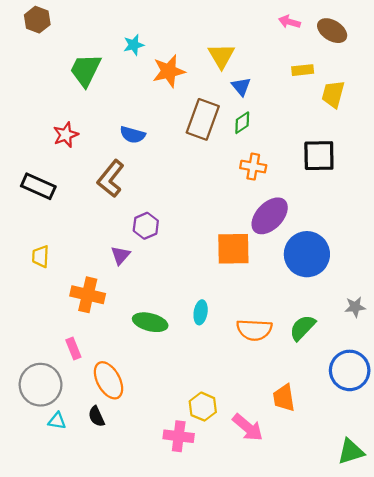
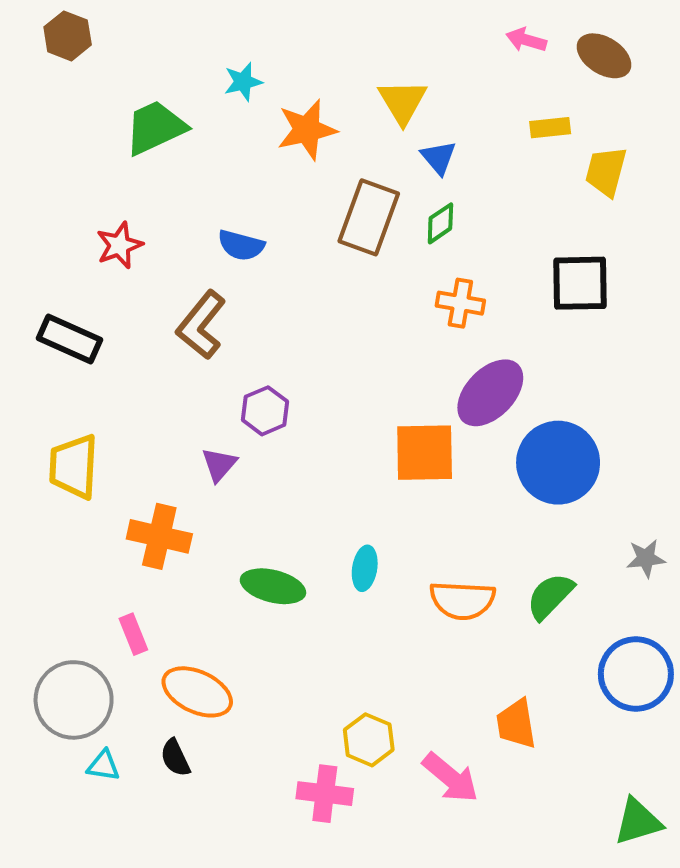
green trapezoid: (85, 70) -> (155, 128), turned 39
yellow trapezoid: (41, 256) -> (74, 467), size x1.6
orange ellipse: (108, 380) -> (197, 692), turned -36

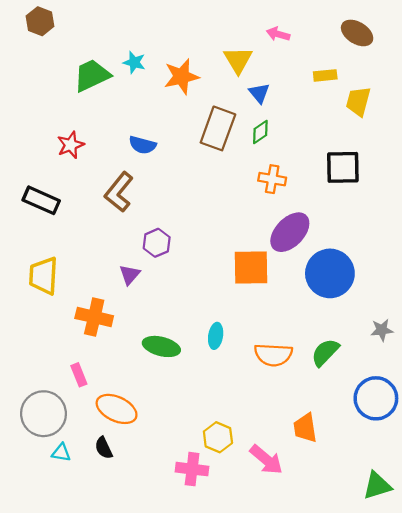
pink arrow: (526, 40) -> (278, 34), moved
cyan star: (243, 82) -> (134, 62), moved, turned 30

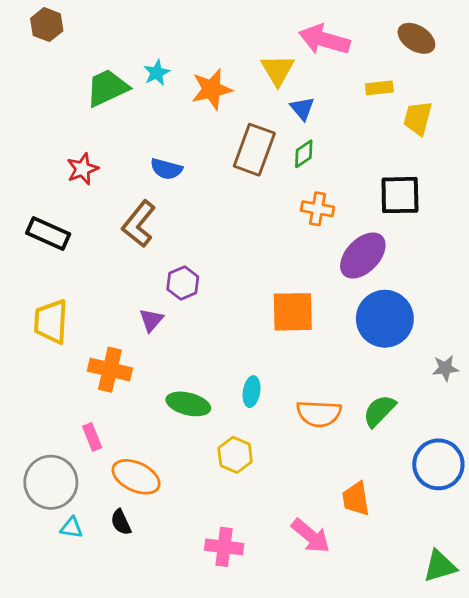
pink arrow: (278, 34) -> (324, 40), size x1.8
cyan star: (134, 62) -> (157, 73), turned 30
purple ellipse: (290, 232) -> (363, 256), moved
gray star: (382, 330) -> (445, 368), moved
yellow hexagon: (218, 437) -> (235, 455), moved

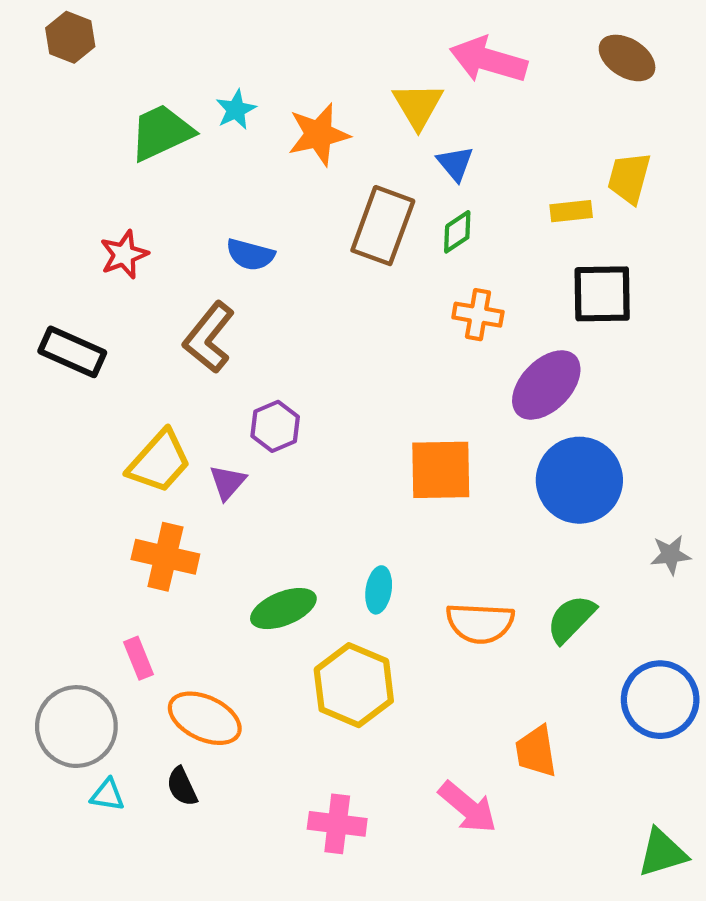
yellow rectangle: (379, 88) -> (571, 211), moved
yellow trapezoid: (51, 321) -> (159, 462), moved, turned -141
green ellipse: (188, 404) -> (283, 609), turned -36
yellow hexagon: (235, 455) -> (354, 685), size x1.5

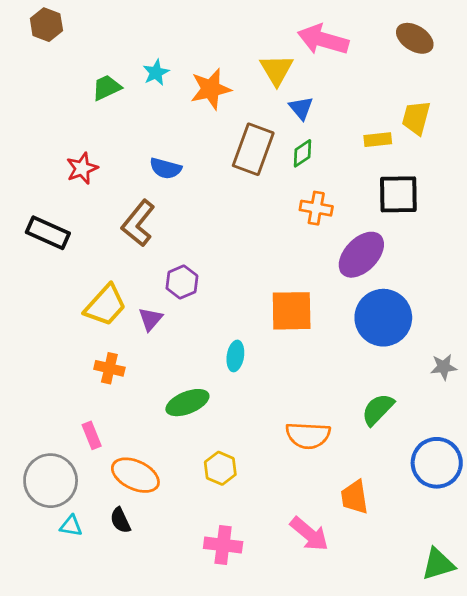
green trapezoid: (161, 132) -> (107, 88), size x0.7
orange cross: (165, 557) -> (109, 368), size x0.7
cyan ellipse: (379, 590) -> (235, 356), moved
orange semicircle: (480, 623) -> (308, 435), moved
yellow hexagon: (354, 685) -> (220, 468), moved, size x0.6

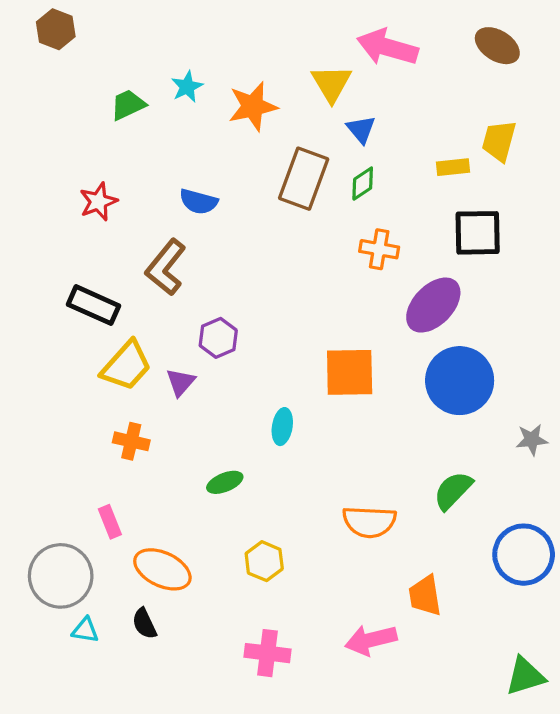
black rectangle: (48, 233) -> (93, 305), moved
green ellipse: (187, 403) -> (225, 482), size x0.7
pink arrow: (309, 534) -> (371, 640), turned 126

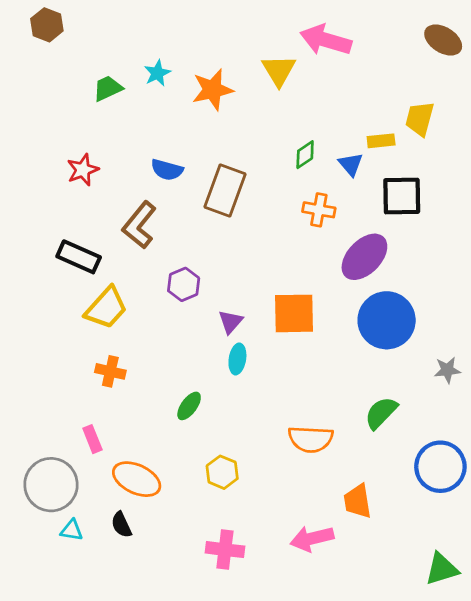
brown ellipse: (497, 46) -> (443, 40), moved
blue triangle: (361, 129) -> (351, 164), moved
brown rectangle: (304, 179) -> (225, 191), moved
purple triangle: (180, 382) -> (231, 322), moved
green ellipse: (225, 482) -> (189, 406), turned -32

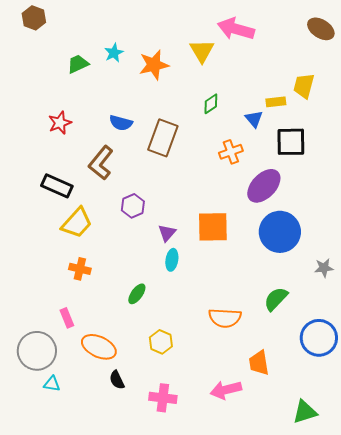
green diamond: (305, 155) -> (211, 104), moved
orange cross: (319, 210) -> (231, 152), turned -30
black semicircle: (121, 525) -> (117, 380), moved
green triangle: (442, 569) -> (305, 412), moved

